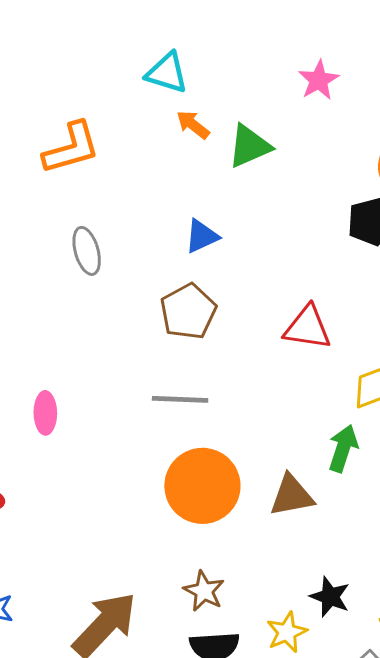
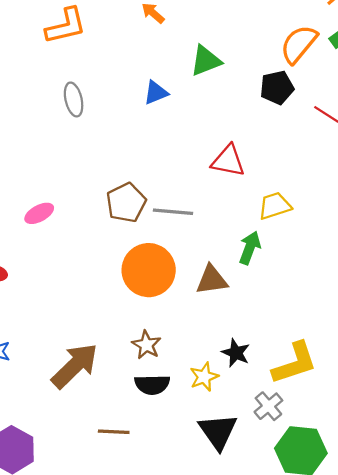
green triangle: (249, 146) -> (206, 61), moved
brown pentagon: (188, 312) -> (126, 203), moved
gray line: (180, 399) -> (173, 212), moved
pink ellipse: (45, 413) -> (39, 213), turned 60

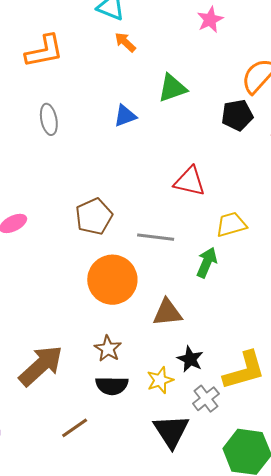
gray line: (173, 212) -> (156, 237), moved
brown triangle: (212, 280) -> (167, 313), moved
gray cross: (268, 406) -> (206, 399), moved
brown line: (114, 432) -> (75, 428), turned -40

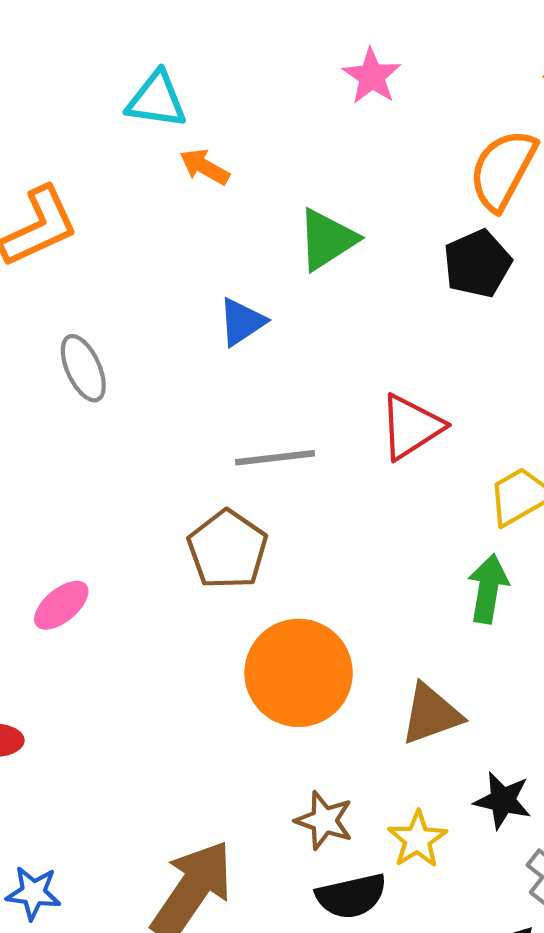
red triangle: (190, 181) -> (411, 427), turned -32
gray line: (156, 237) -> (275, 458), moved
yellow star: (160, 380) -> (417, 839), moved

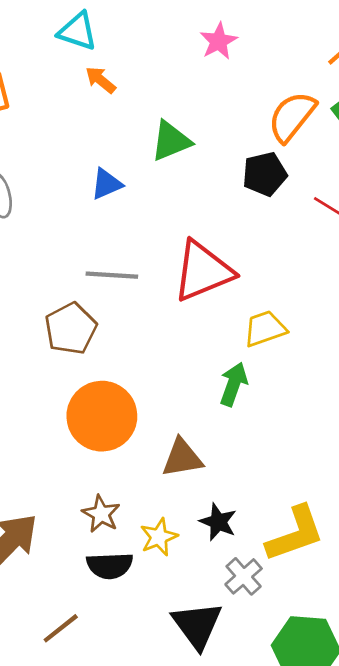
red triangle: (411, 427) -> (203, 271), size x1.4

